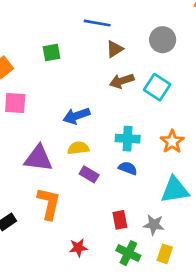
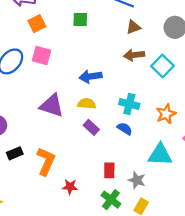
orange L-shape: (49, 203) -> (46, 161), moved

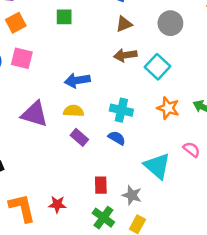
orange star: (166, 114) -> (168, 108), moved, turned -30
cyan triangle: (160, 155) -> (157, 166), turned 40
orange L-shape: (46, 161) -> (22, 208), moved, turned -36

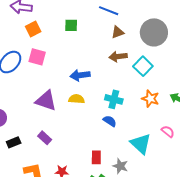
gray circle: (170, 23) -> (154, 32), size x1.4
purple rectangle: (79, 137) -> (45, 138), moved

